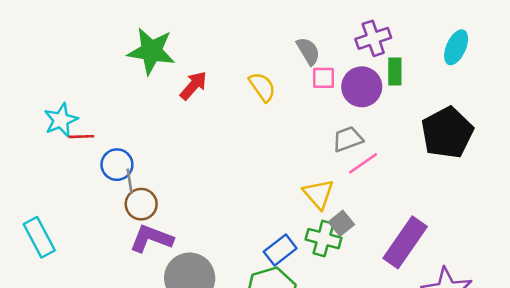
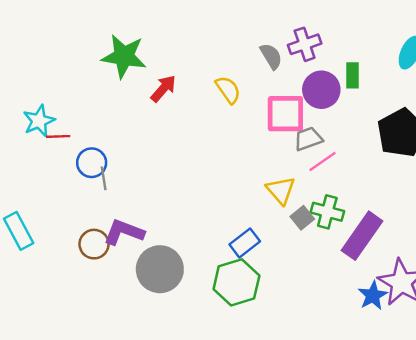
purple cross: (373, 38) -> (305, 44), moved
pink square: (323, 78) -> (285, 114), moved, size x1.8
brown circle: (141, 204) -> (94, 244), moved
green cross: (323, 239) -> (327, 212), moved

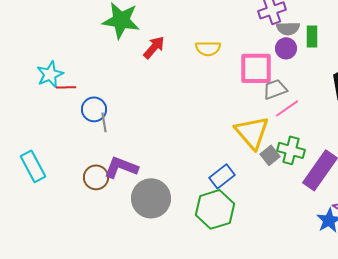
gray semicircle: (271, 56) -> (288, 28), moved, turned 120
yellow semicircle: (228, 90) -> (208, 48), turned 125
purple circle: (321, 90) -> (286, 48), size x0.7
yellow triangle: (281, 190) -> (252, 132), size x1.4

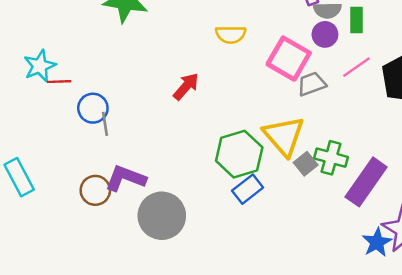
red arrow: (154, 47) -> (186, 86), moved
pink square: (256, 68) -> (289, 59), turned 30
pink line: (287, 108) -> (356, 67), moved
green hexagon: (215, 209) -> (239, 154), moved

